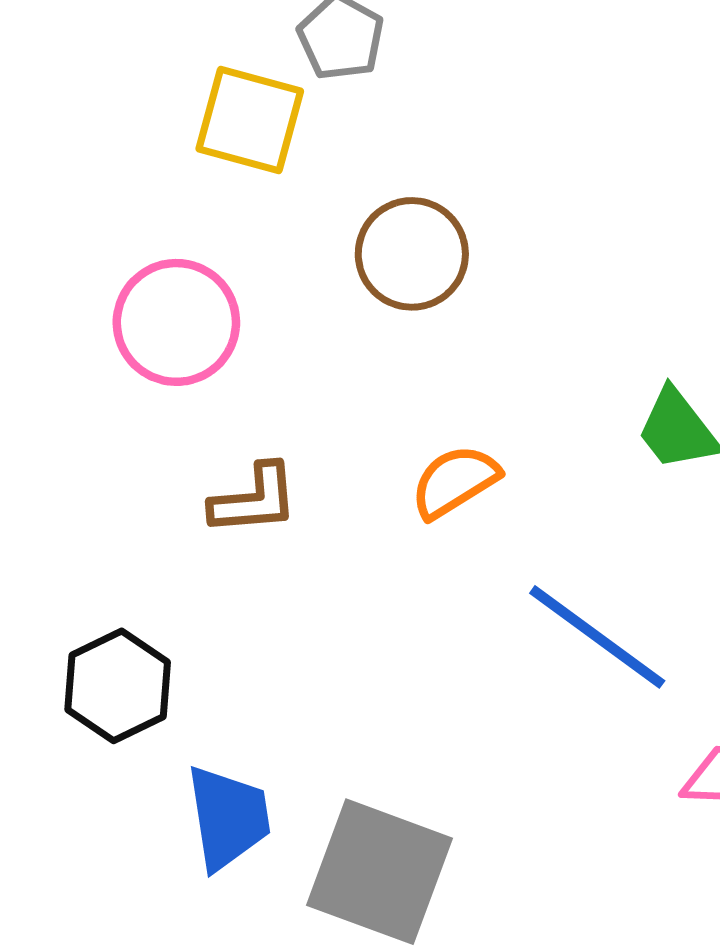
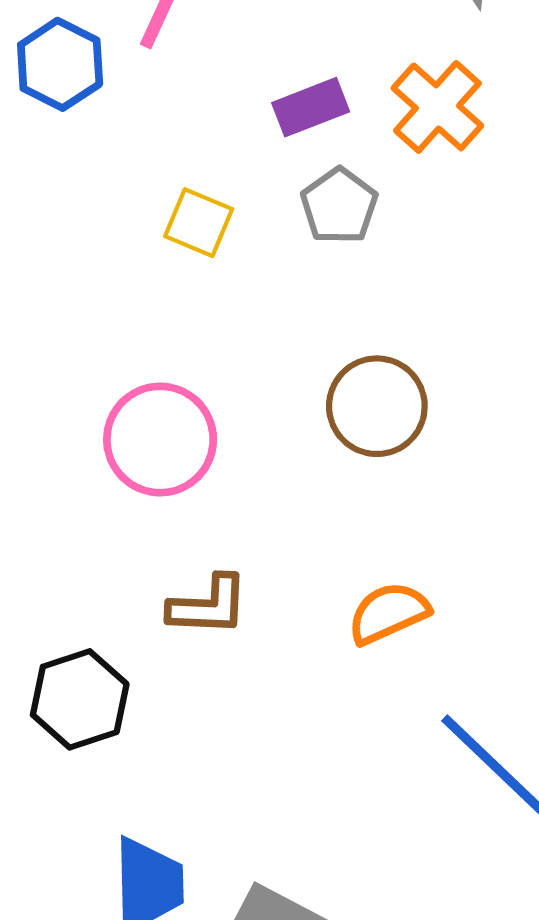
yellow square: (250, 120) -> (199, 223), moved, size x0.7
black hexagon: (118, 686) -> (80, 699), moved

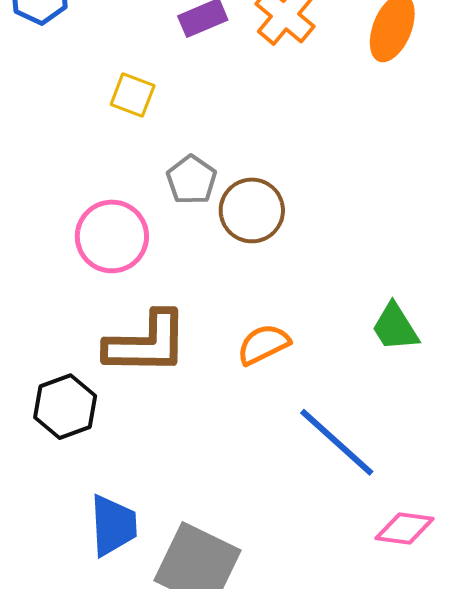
gray pentagon: (339, 206) -> (191, 180), moved
brown L-shape: (208, 606) -> (147, 343), size x1.6

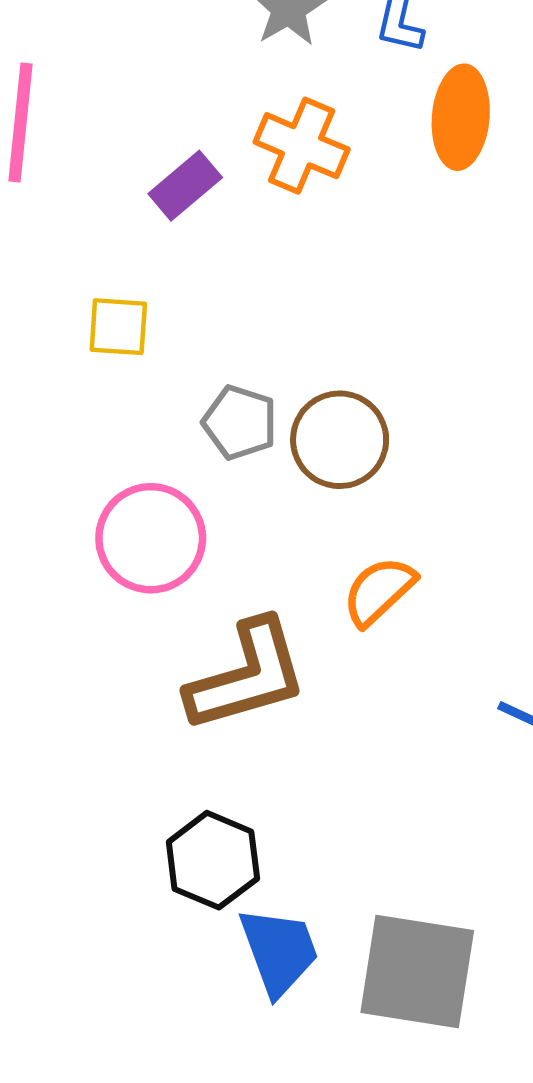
orange semicircle: (264, 344) -> (379, 591), moved
black hexagon: (65, 407) -> (213, 860), moved

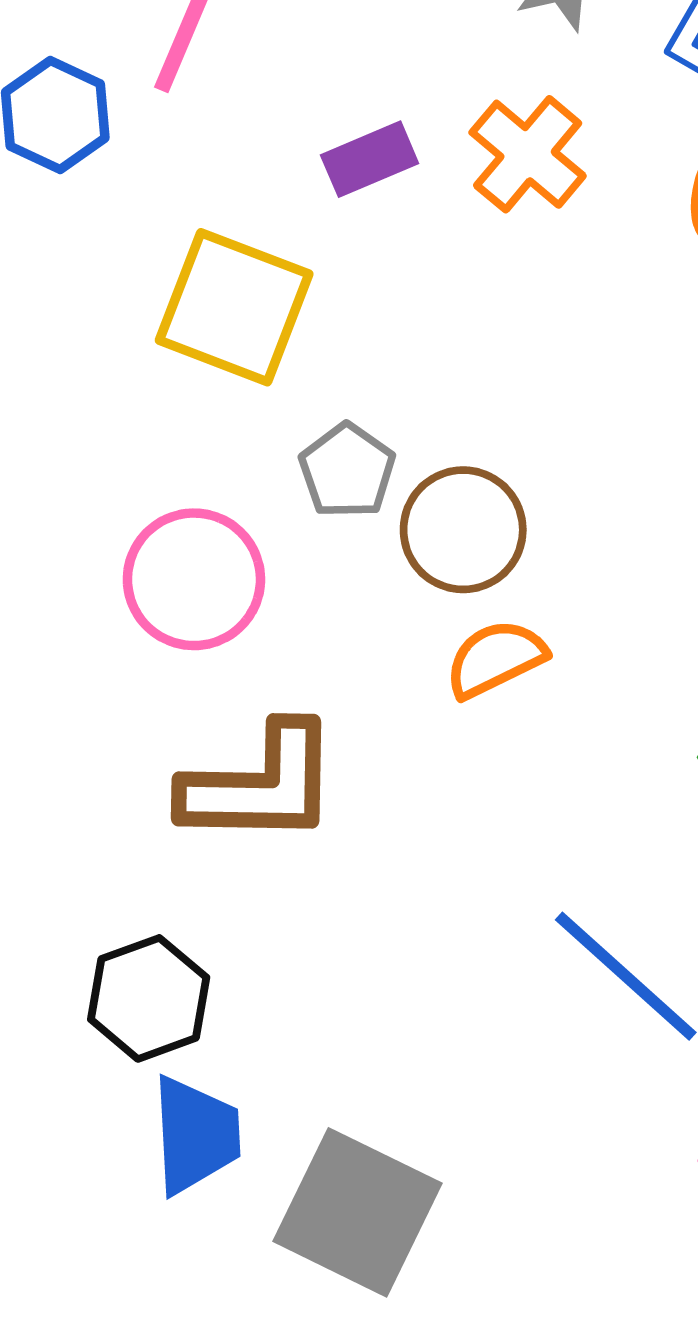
yellow square: (118, 327) -> (234, 307), size x1.8
orange semicircle: (379, 591) -> (496, 659), moved

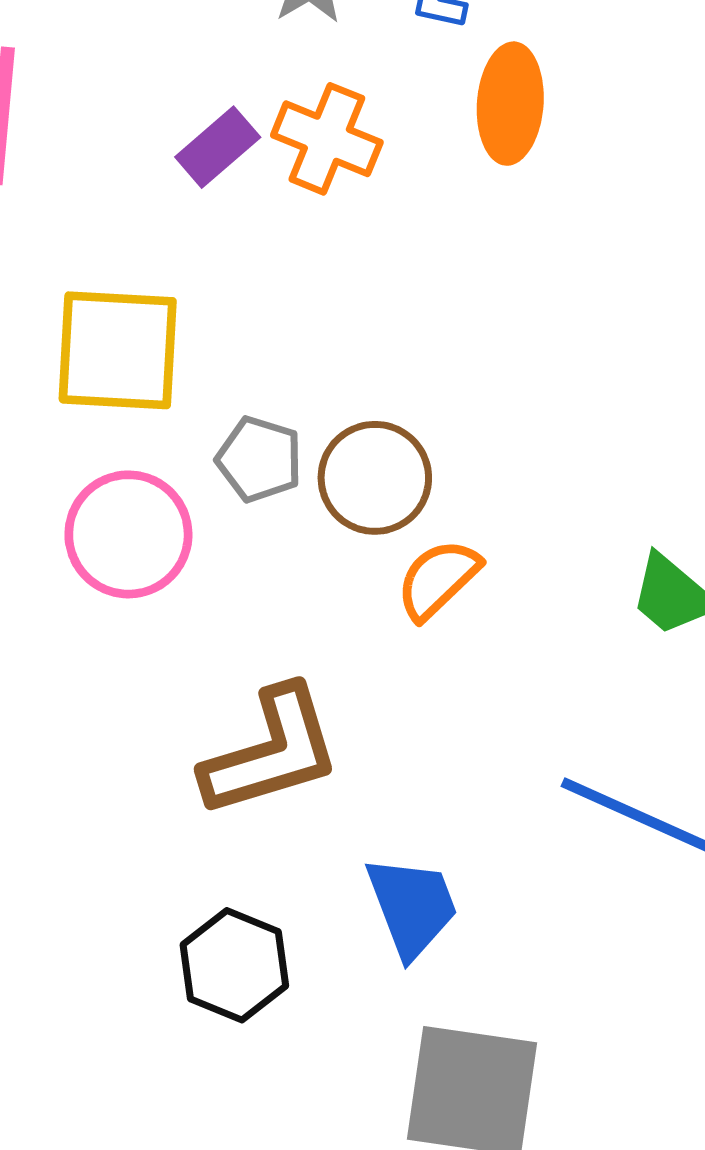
purple rectangle: (370, 159) -> (218, 147), moved
pink circle: (194, 579) -> (128, 534), moved
blue trapezoid: (195, 1135) -> (412, 907), moved

